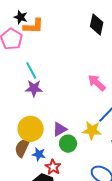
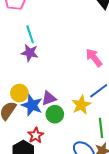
yellow circle: (31, 129) -> (19, 93), size x0.7
yellow star: (92, 130) -> (81, 105), turned 30
blue star: (39, 154) -> (32, 105), moved, size x1.5

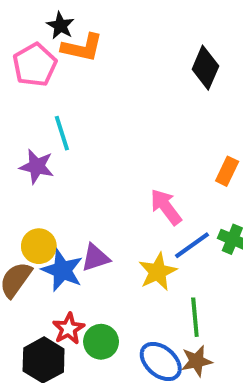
purple star: (30, 53) -> (37, 166), moved
pink arrow: (94, 58) -> (166, 207), moved
green circle: (55, 114) -> (101, 342), moved

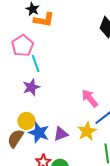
pink pentagon: (35, 65) -> (23, 46), moved
purple star: (37, 166) -> (31, 87), moved, turned -30
purple triangle: (95, 258) -> (61, 134), moved

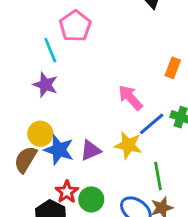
pink pentagon: (23, 46) -> (75, 26), moved
purple star: (31, 87) -> (45, 85), turned -30
yellow star: (87, 131) -> (128, 145), turned -30

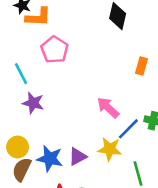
cyan line: (50, 50) -> (21, 74), moved
orange rectangle: (173, 68) -> (141, 66), moved
yellow circle: (40, 134) -> (18, 147), moved

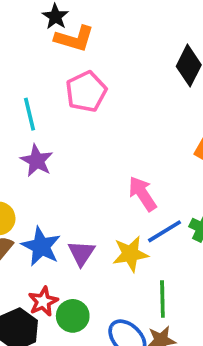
yellow star: (110, 149) -> (130, 254), turned -30
purple triangle: (77, 156) -> (81, 253), turned -42

